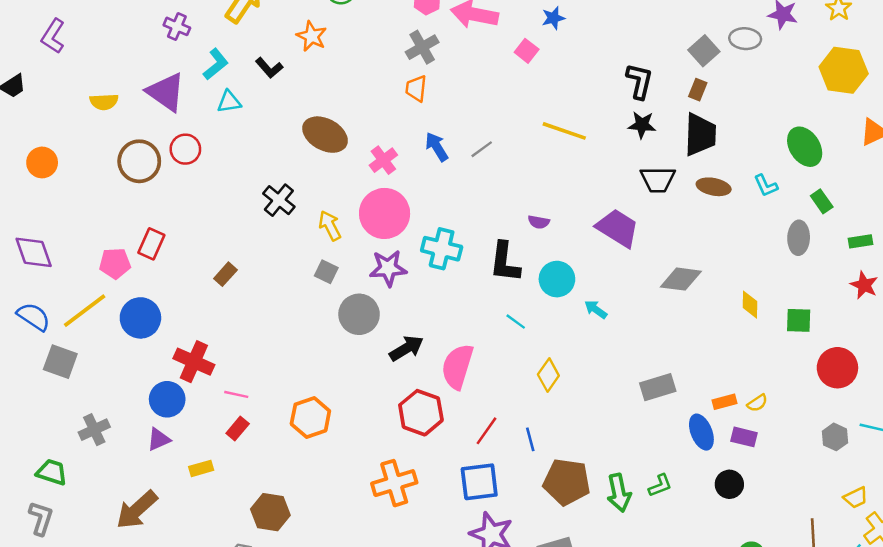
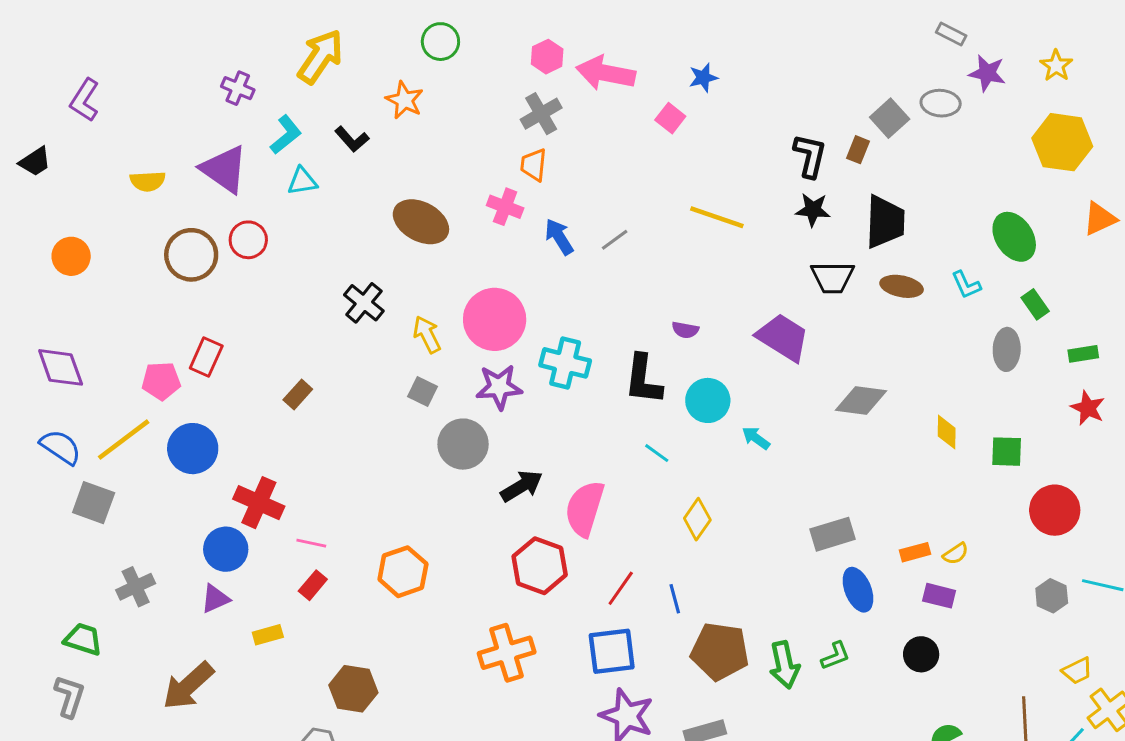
brown rectangle: (698, 90) -> (858, 150), moved
pink cross: (383, 160) -> (505, 207), moved, turned -32
blue ellipse: (701, 432) -> (858, 590), moved

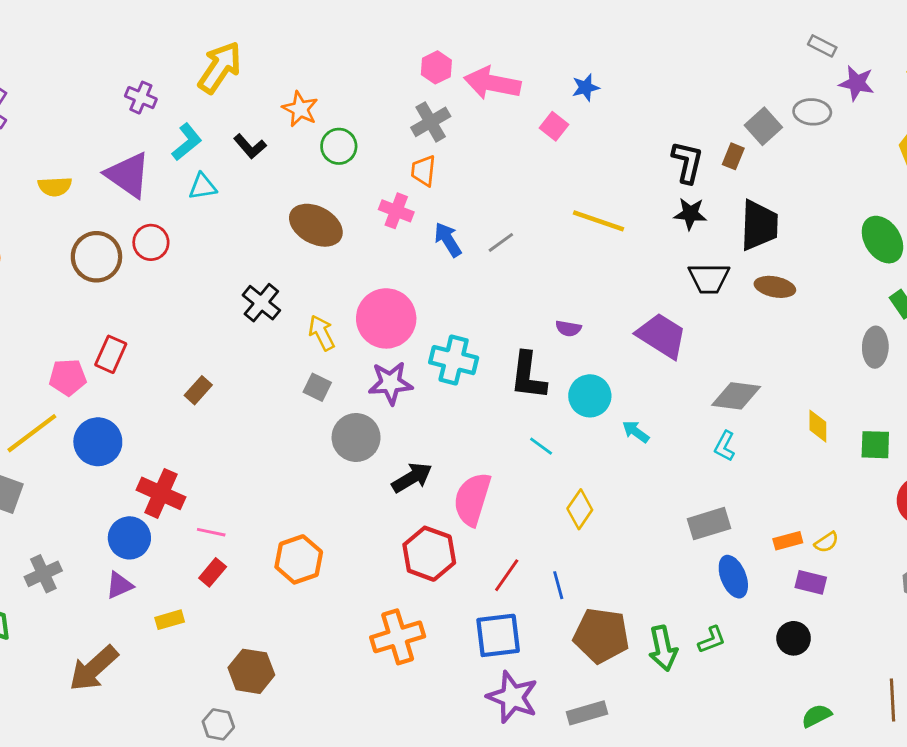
green circle: (440, 42) -> (339, 146), moved
cyan L-shape: (966, 285) -> (725, 446), moved, turned 52

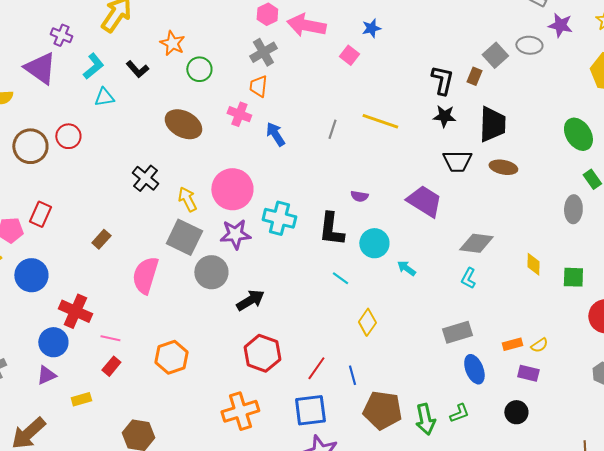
purple triangle: (128, 175) -> (40, 68), moved
gray line: (501, 242) -> (332, 129), moved, turned -36
gray square: (317, 387) -> (184, 237), size x1.8
pink semicircle: (472, 499) -> (145, 275), moved

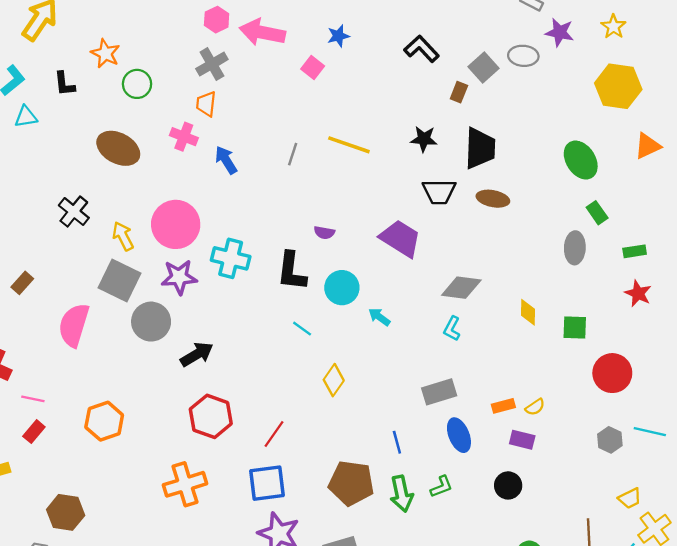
black L-shape: (137, 69) -> (64, 84), turned 35
black L-shape: (442, 80) -> (421, 49), moved, turned -56
blue line: (352, 375) -> (397, 442), moved

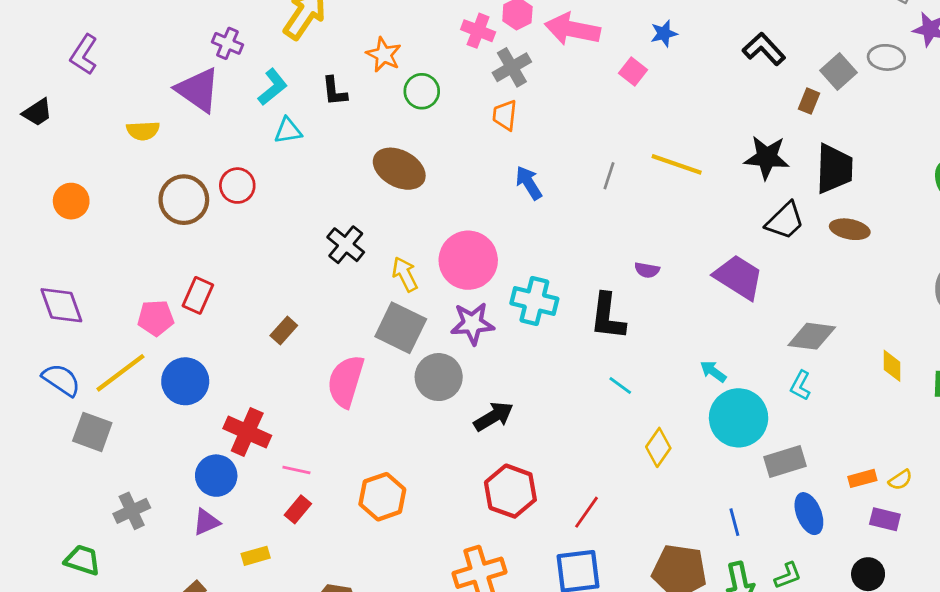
pink cross: (184, 137) -> (478, 31), moved
black star: (424, 139) -> (767, 157), size x1.4
black trapezoid: (439, 192) -> (785, 221), turned -44
cyan circle: (342, 288) -> (739, 418), moved, size x1.4

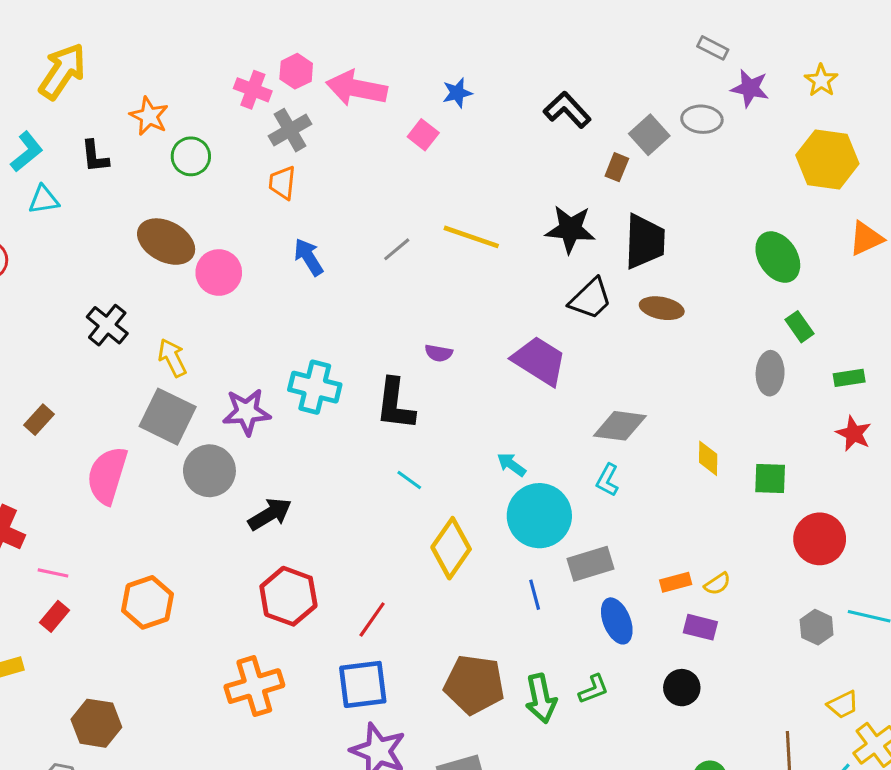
gray line: (609, 176) -> (397, 249), turned 32
pink circle: (468, 260) -> (219, 273), moved, size x0.7
yellow diamond: (658, 447) -> (451, 548), size x1.4
blue line: (734, 522) -> (535, 595), moved

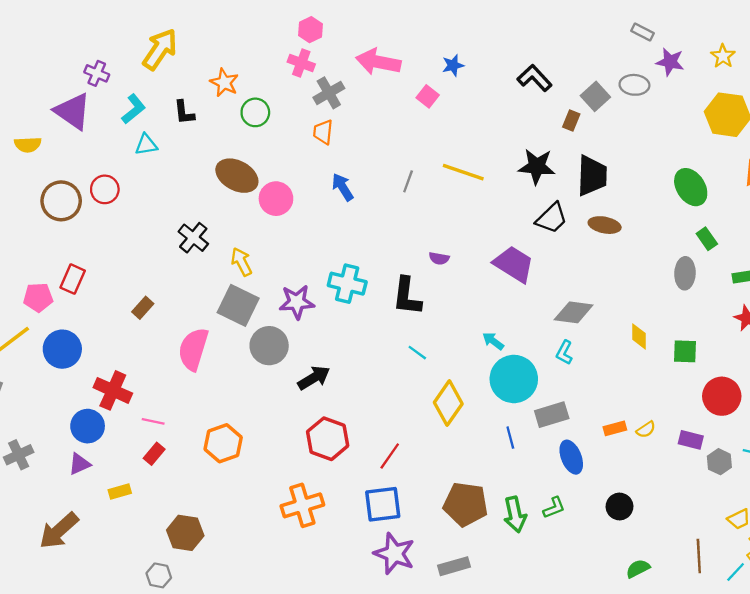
pink hexagon: (296, 71) -> (310, 30), moved
gray line: (397, 249) -> (408, 181), turned -30
purple rectangle: (700, 627) -> (691, 440), moved

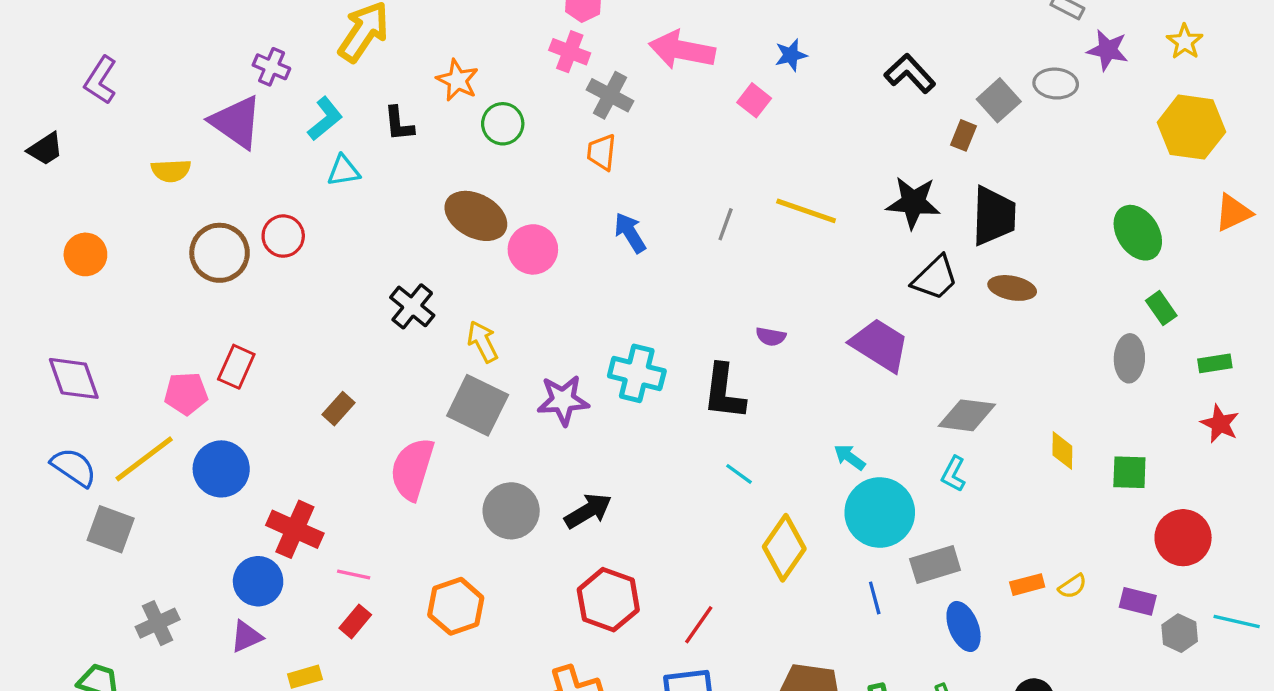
gray cross: (329, 93) -> (610, 95), turned -32
gray circle: (269, 346) -> (511, 511), moved

